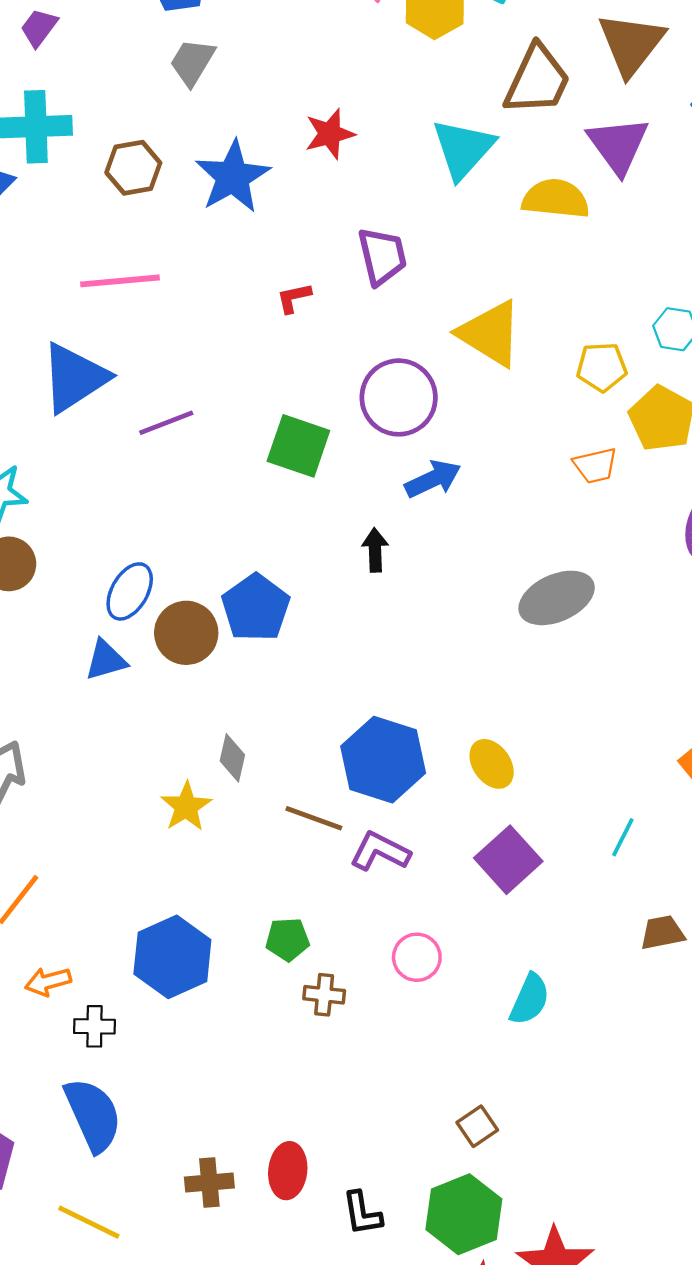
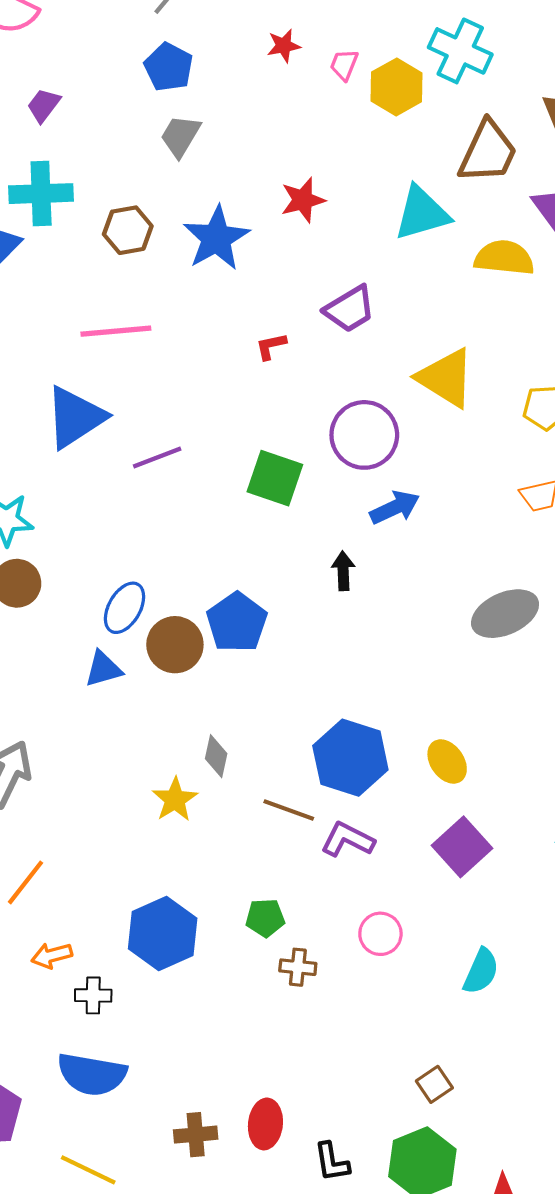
cyan triangle: (463, 149) -> (422, 213), turned 32
purple trapezoid: (382, 256) -> (350, 309), turned 72
blue semicircle: (93, 1115) -> (92, 1074), turned 124

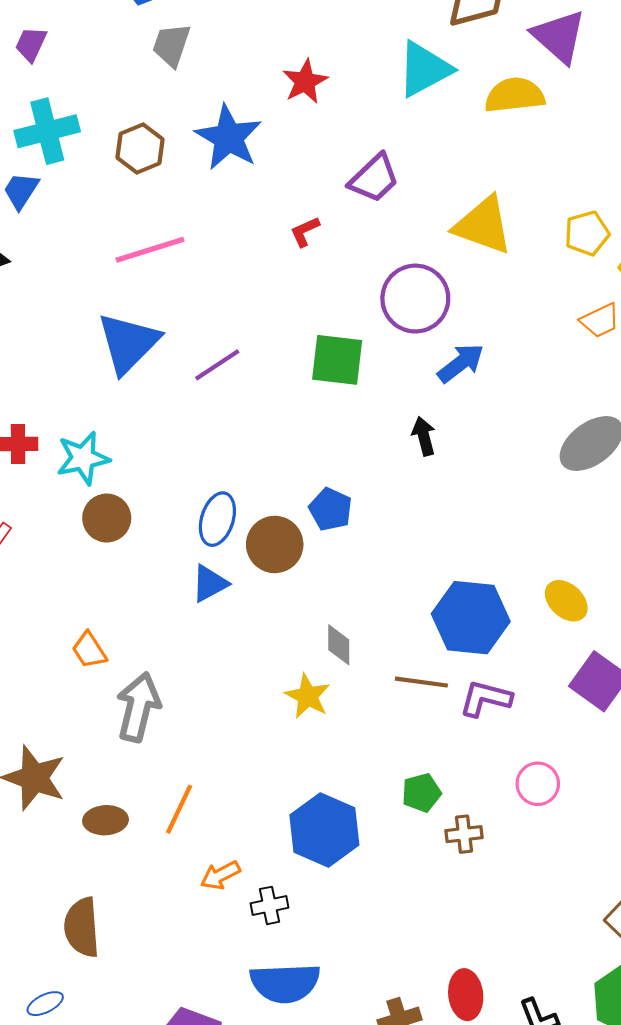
blue pentagon: (237, 622) -> (330, 509), size x0.7

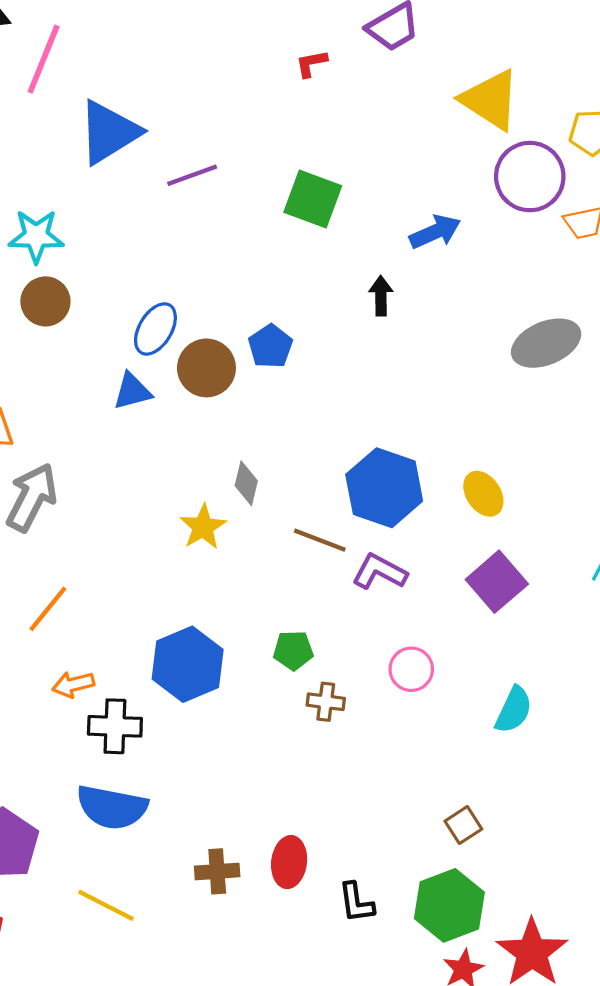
pink line: (150, 250) -> (44, 59), moved, turned -64
purple circle: (415, 299) -> (530, 177), moved
black cross: (269, 905) -> (115, 726), size x1.4

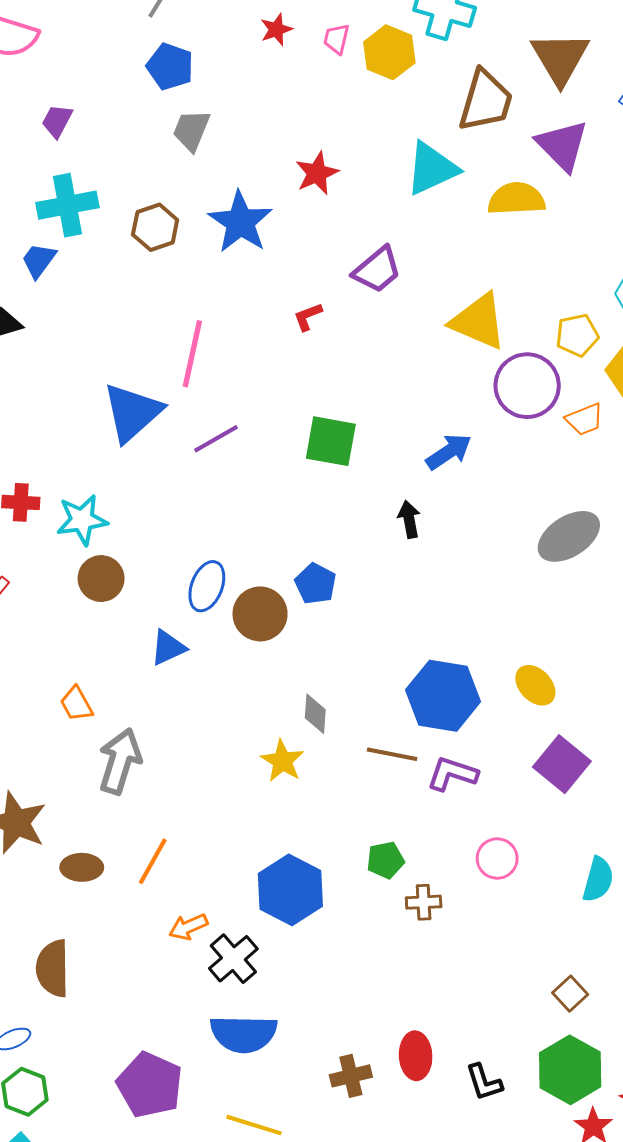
pink line: (44, 59) -> (192, 354), moved
blue triangle: (132, 391) -> (168, 648), moved
black cross: (115, 726) -> (233, 959), turned -33

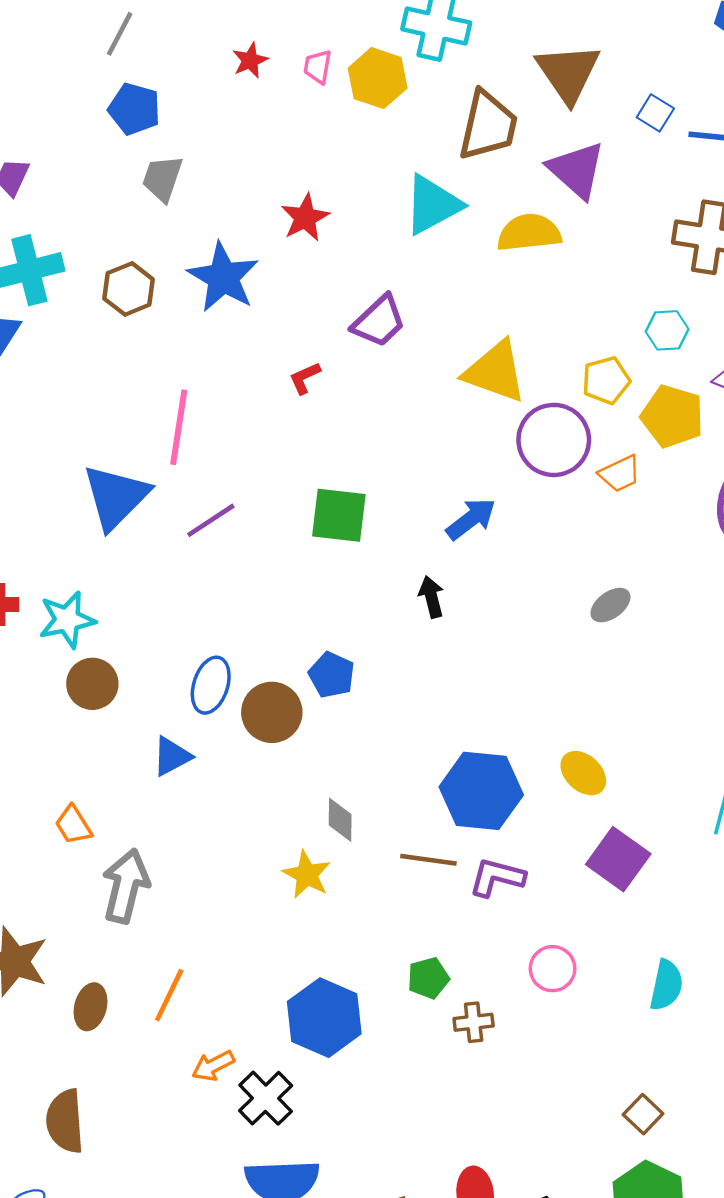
gray ellipse: (569, 536) -> (610, 605), size x0.6
brown ellipse: (82, 867) -> (91, 1007), turned -72

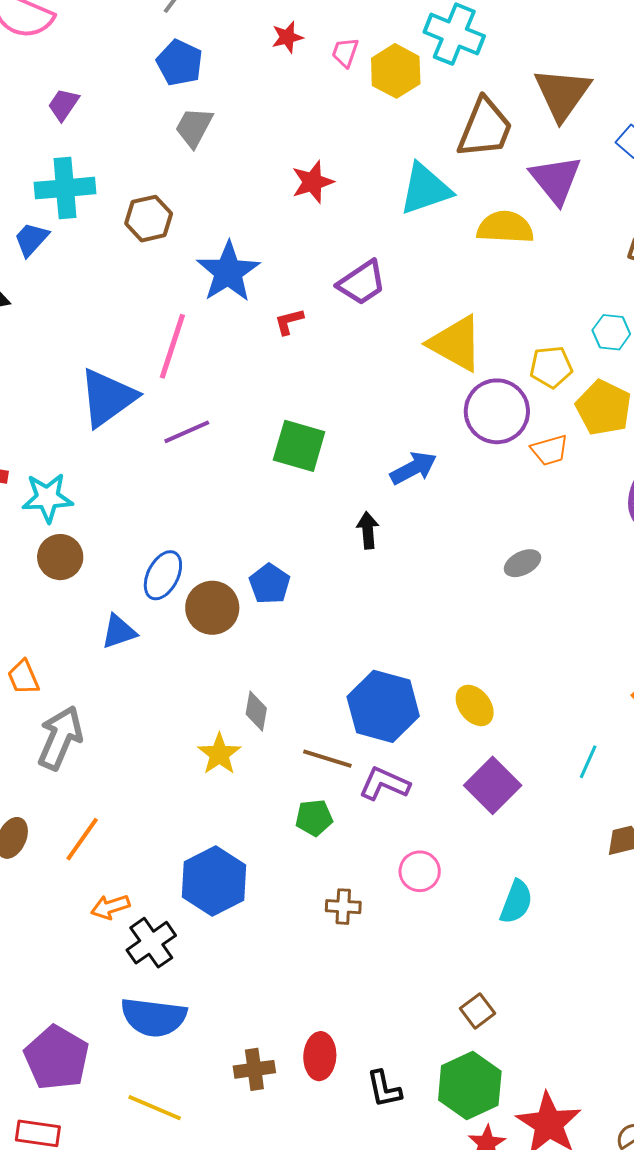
blue star: (223, 277) -> (228, 272), moved
green pentagon: (428, 978) -> (314, 818), moved

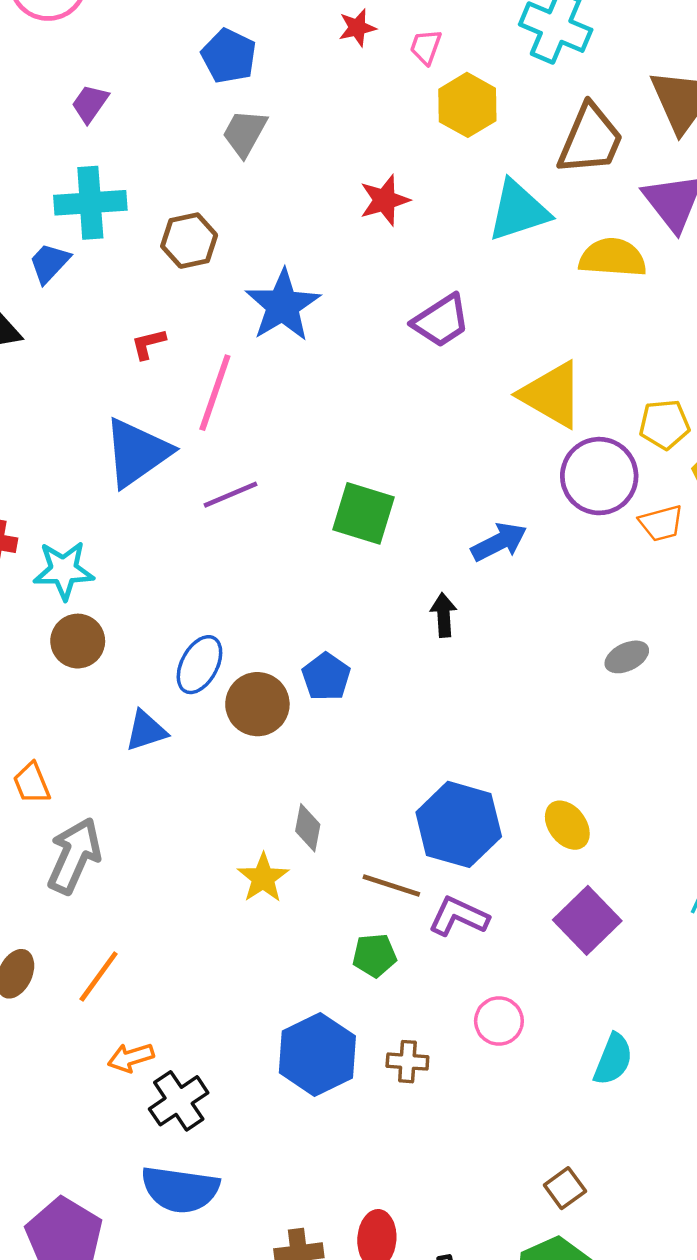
yellow hexagon: (396, 71) -> (467, 105), moved
red L-shape: (289, 321) -> (148, 344), moved
blue hexagon: (214, 881) -> (317, 1054), moved

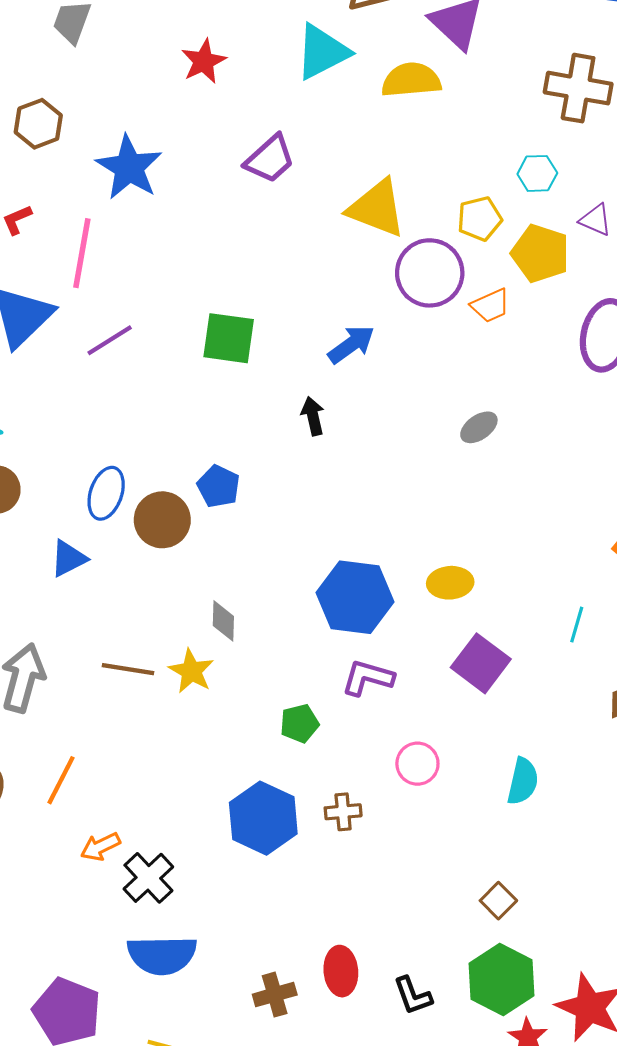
yellow ellipse: (567, 825) -> (450, 583), turned -48
brown line: (391, 885) -> (128, 669), moved

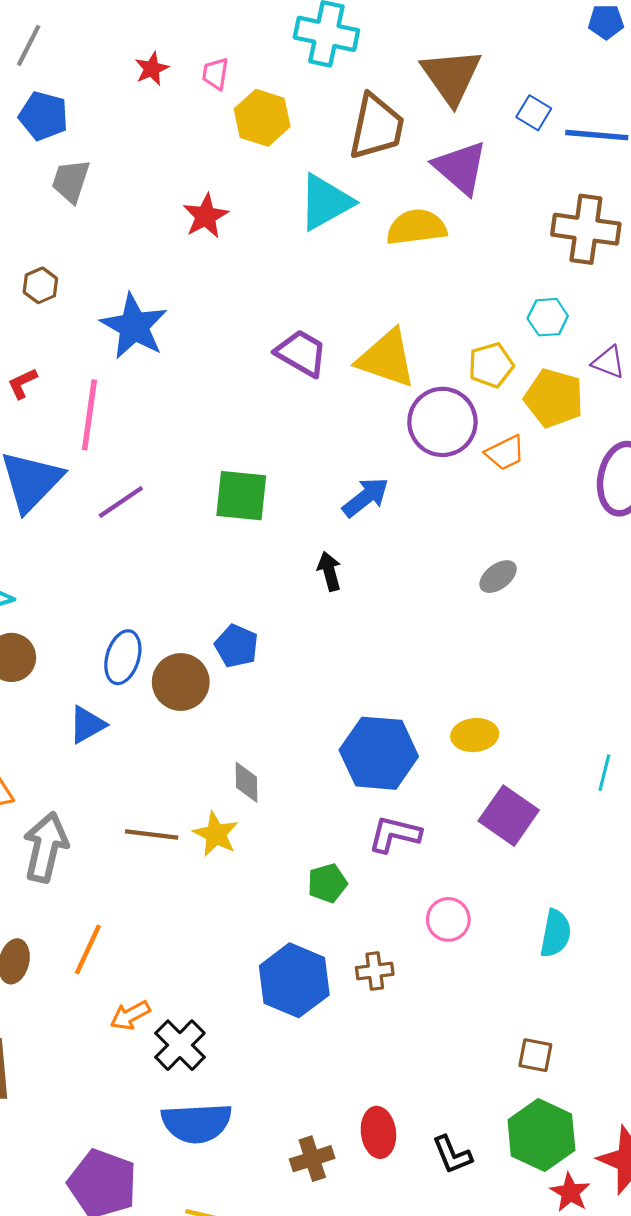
brown hexagon: (38, 124) -> (40, 285), size x0.7
purple trapezoid: (270, 159) -> (301, 353), moved, turned -106
brown square: (498, 901) -> (535, 1055), turned -32

